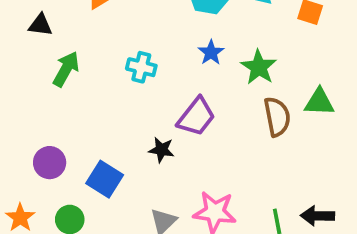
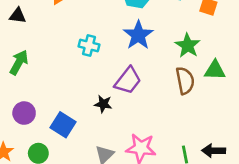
blue star: (211, 52) -> (138, 35), size x1.6
green star: (259, 67) -> (188, 46), moved
green arrow: (66, 69) -> (19, 62), moved

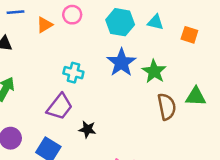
green star: (188, 46) -> (154, 71), moved
purple trapezoid: (128, 81) -> (60, 107), moved

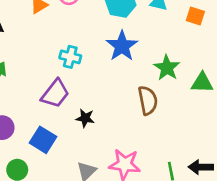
green star: (154, 71) -> (167, 68), moved
brown semicircle: (167, 107) -> (148, 100), moved

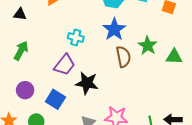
brown semicircle: (148, 100) -> (123, 57), moved
black star: (85, 118) -> (87, 83), size x1.6

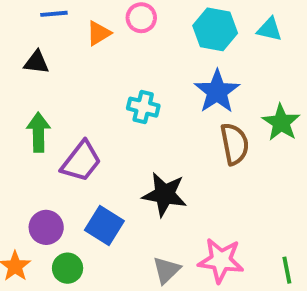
green arrow: (21, 51) -> (38, 132), turned -30
purple trapezoid: (65, 65) -> (81, 161), moved
purple circle: (25, 90) -> (46, 227), moved

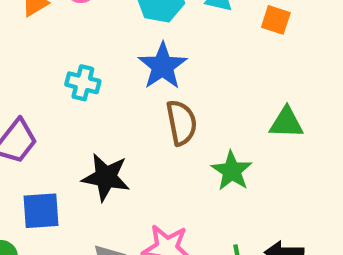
green star: (281, 123) -> (232, 171), moved
blue square: (104, 225) -> (41, 211), turned -36

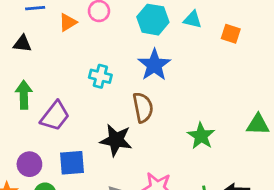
brown semicircle: (181, 123) -> (143, 107), moved
green triangle: (286, 123) -> (258, 124), moved

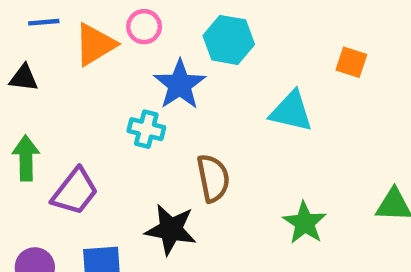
cyan triangle: (193, 20) -> (291, 111), moved, size x1.5
orange triangle: (68, 22) -> (95, 44), size x1.5
blue star: (154, 65) -> (180, 85), moved

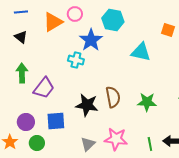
blue line: (44, 22) -> (21, 12), moved
black triangle: (24, 78) -> (21, 37), turned 32
brown semicircle: (213, 178) -> (113, 97), moved
green star: (305, 223) -> (147, 102), turned -30

